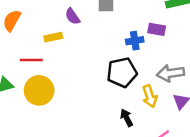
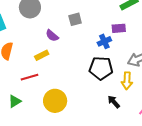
black pentagon: (122, 72) -> (101, 68), turned 30
yellow circle: (39, 90) -> (55, 101), moved
yellow arrow: (150, 96) -> (127, 81), turned 36

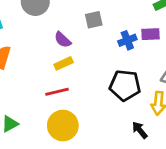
blue cross: (104, 41) -> (127, 40), moved
yellow rectangle: (42, 55) -> (64, 63), moved
red line: (30, 77) -> (57, 92), moved

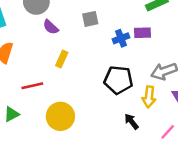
purple semicircle: (63, 40) -> (51, 27), moved
yellow rectangle: (64, 63) -> (62, 59), turned -42
red line: (57, 92) -> (32, 86), moved

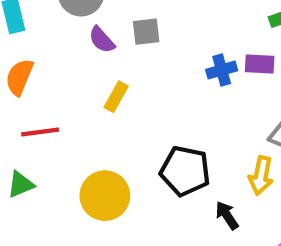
gray square: (90, 19) -> (146, 32), moved
black pentagon: (118, 80) -> (185, 171), moved
red line: (32, 86) -> (40, 132), moved

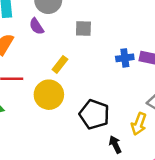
purple semicircle: (102, 40) -> (36, 26), moved
yellow circle: (105, 196) -> (49, 95), moved

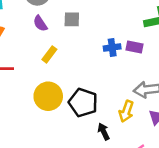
purple semicircle: (36, 26) -> (40, 23), moved
yellow circle: (49, 95) -> (48, 96), moved

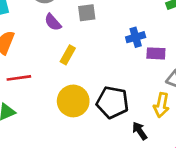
purple rectangle: (134, 47) -> (156, 53), moved

